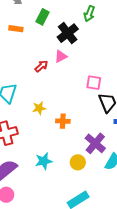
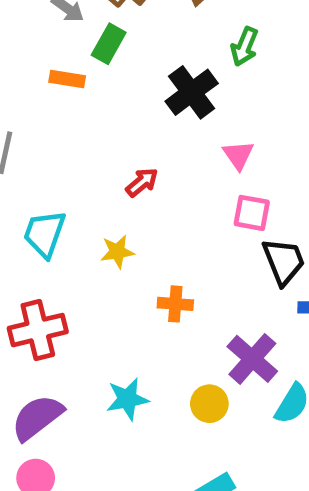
green rectangle: (43, 17) -> (109, 44), moved
pink triangle: (61, 56) -> (238, 155), moved, turned -40
red arrow: (41, 66) -> (142, 182), moved
yellow star: (39, 108) -> (117, 252), moved

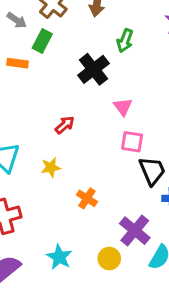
orange cross: (175, 304) -> (87, 198), turned 30
cyan star: (127, 399) -> (59, 257), turned -30

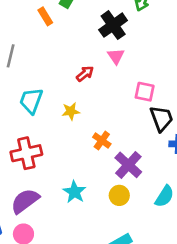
orange rectangle: (18, 63) -> (45, 16), turned 48
pink triangle: (123, 107) -> (116, 56), moved
purple cross: (135, 231) -> (128, 165), moved

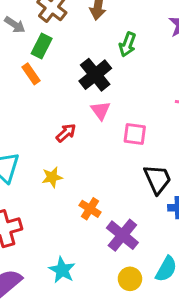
orange rectangle: (45, 16) -> (31, 74), moved
pink square: (145, 92) -> (135, 134), moved
yellow circle: (119, 195) -> (130, 279), moved

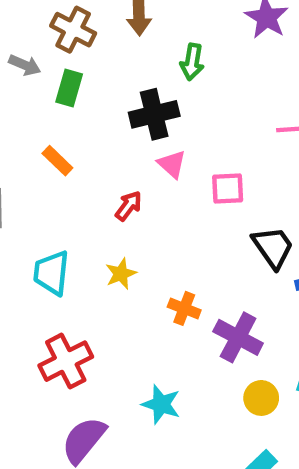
orange rectangle: (31, 74) -> (57, 161), moved
black cross: (95, 75) -> (154, 114), turned 36

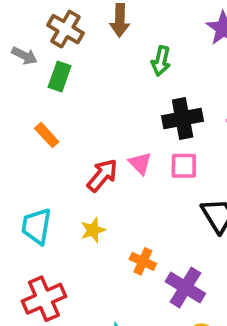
black cross: (154, 114) -> (183, 119), moved
pink triangle: (172, 164) -> (140, 163), moved
red arrow: (128, 206) -> (102, 175), size x1.4

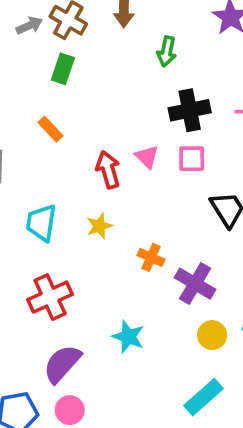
gray arrow: (24, 56) -> (29, 26), moved, turned -50
red arrow: (102, 175) -> (108, 170), turned -56

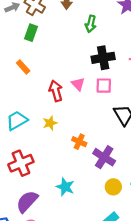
cyan trapezoid: (41, 223) -> (17, 121), turned 50

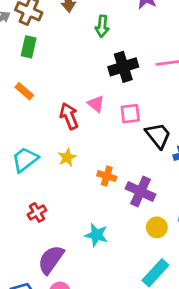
pink square: (104, 86) -> (130, 114), moved
red cross: (21, 163) -> (37, 212), size x0.6

